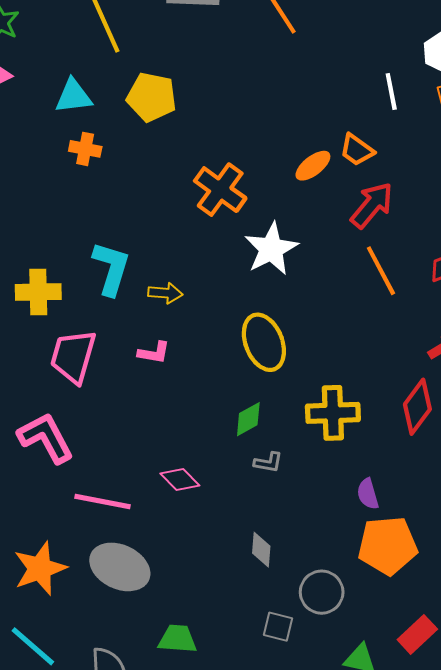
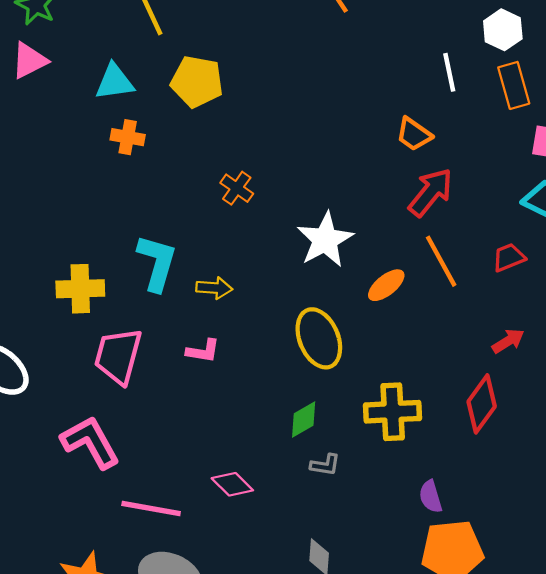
orange ellipse: (313, 166) -> (386, 285), moved
orange cross: (220, 190) -> (237, 188), moved, size x0.6

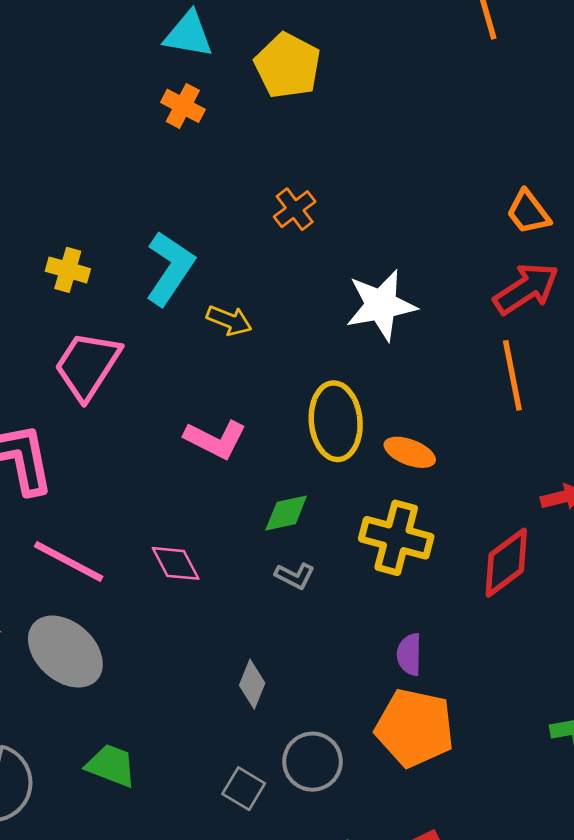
orange ellipse: (386, 285) -> (410, 452), moved, turned 42
yellow cross: (80, 289) -> (68, 270), size x0.7
pink L-shape: (203, 351) -> (215, 439), moved, size x1.4

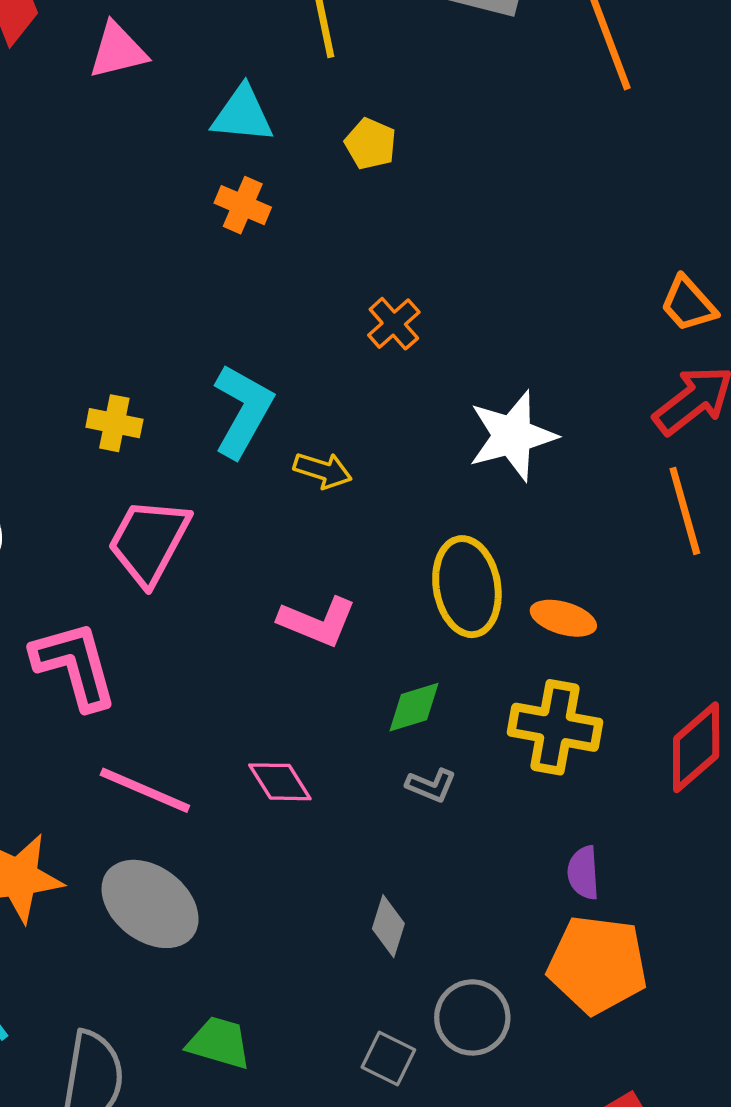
yellow pentagon: (288, 66) -> (370, 144), size x0.6

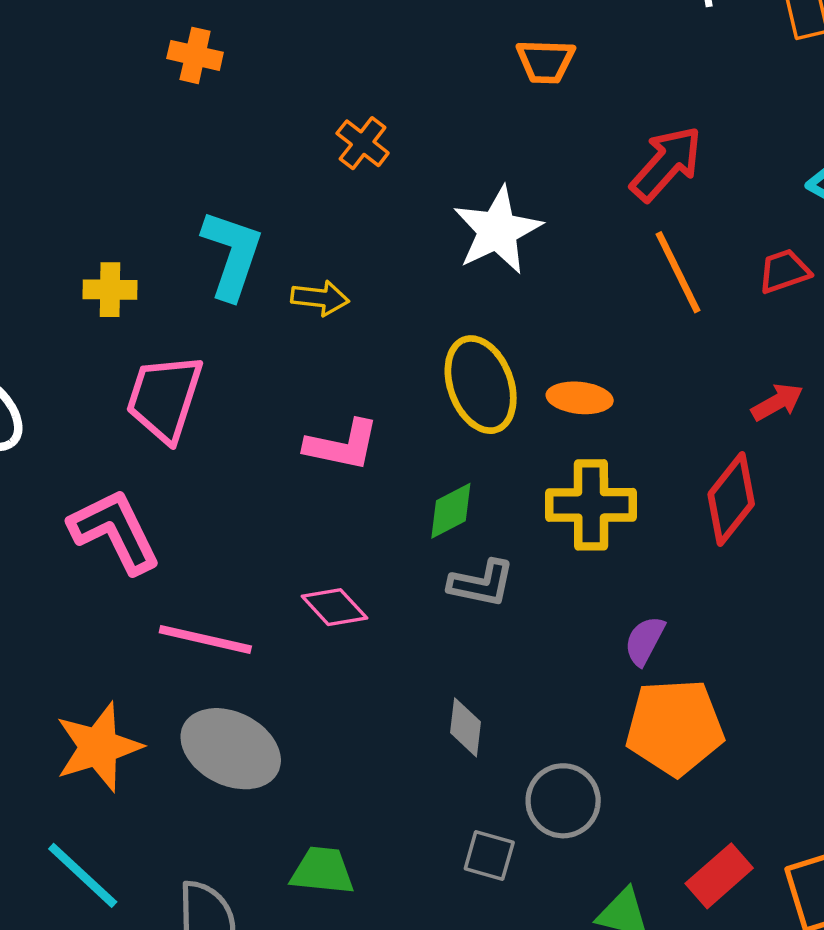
orange trapezoid: (688, 304) -> (546, 61), moved, turned -36
gray L-shape: (431, 785) -> (482, 583), size x1.4
purple semicircle: (583, 873) -> (645, 641), turned 42

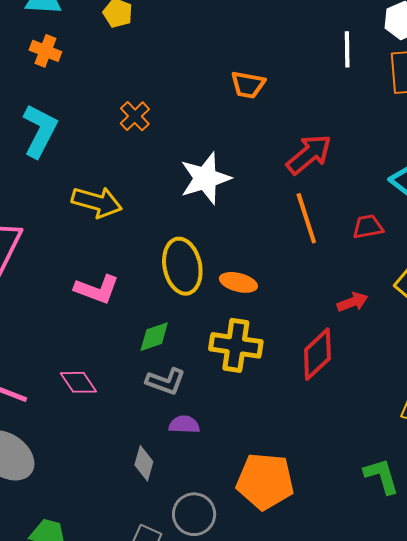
cyan L-shape: (232, 255) -> (40, 131), moved
yellow arrow: (320, 298) -> (97, 202), size x1.5
purple semicircle: (645, 641) -> (184, 425), moved, turned 56

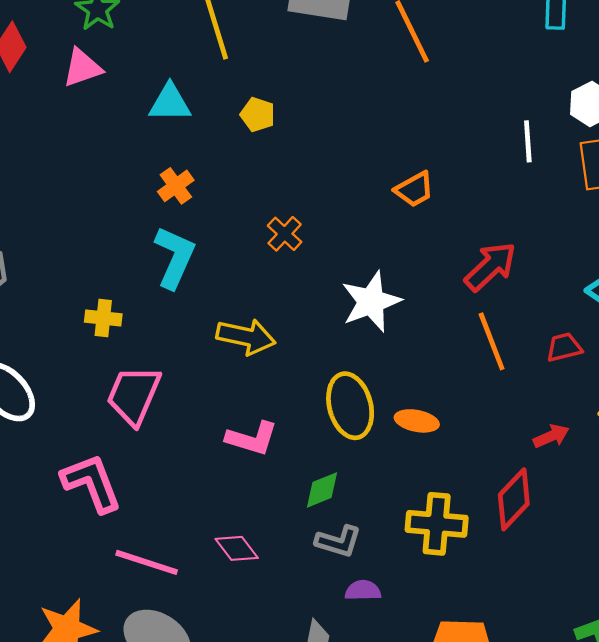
orange cross: (45, 51) -> (176, 186), moved, turned 36
orange trapezoid: (248, 85) -> (414, 189), turned -36
yellow cross: (236, 345) -> (437, 524), moved

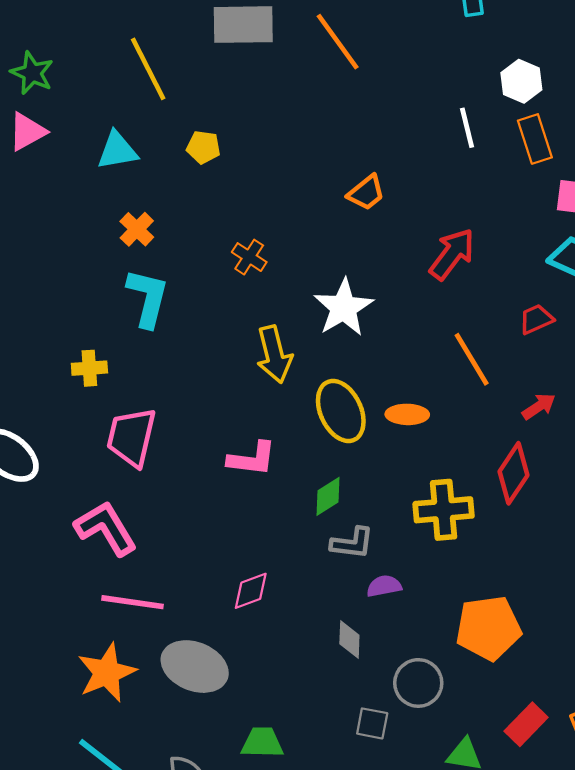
yellow arrow: (246, 337) -> (274, 354), moved, turned 74
orange line: (492, 341) -> (472, 359), moved
pink diamond: (237, 548) -> (251, 591), moved, turned -63
pink line: (147, 562) -> (133, 602), moved

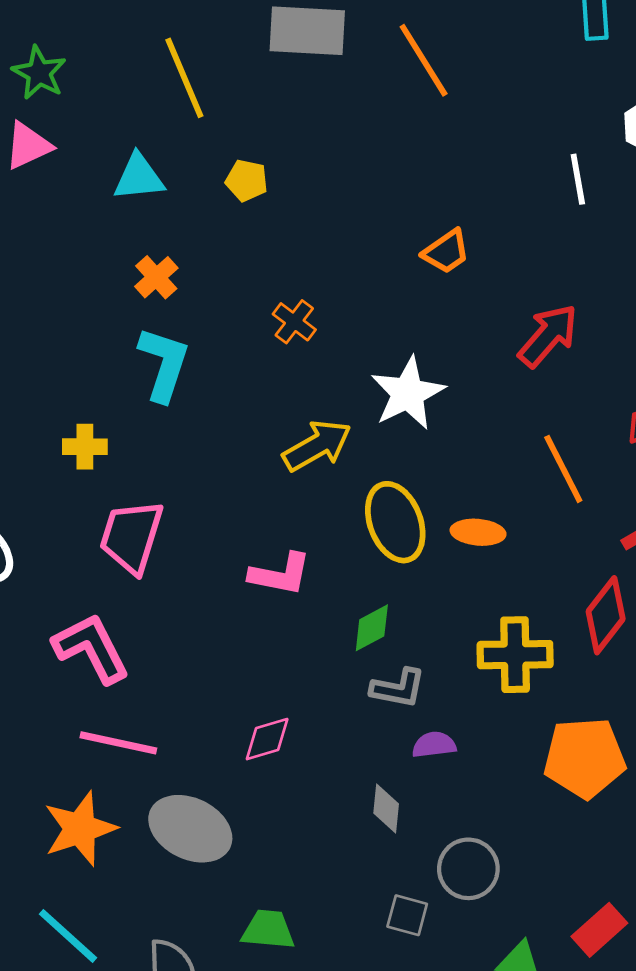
yellow arrow: (274, 354) -> (317, 446), turned -110
orange pentagon: (488, 628) -> (585, 758), moved

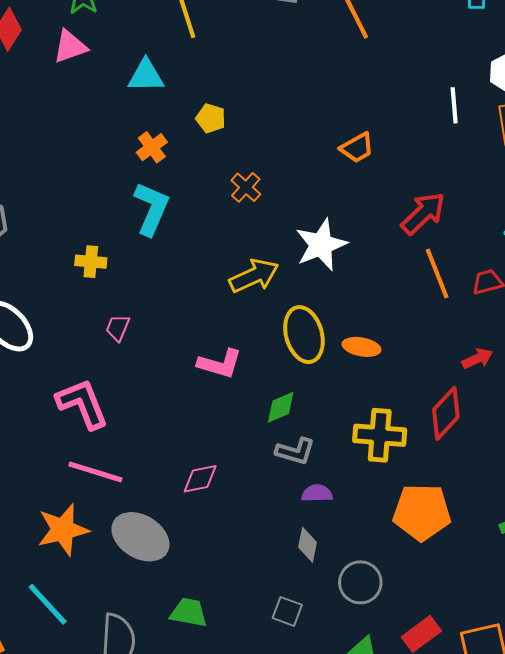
yellow pentagon: (247, 180) -> (211, 118), moved
orange line: (563, 469) -> (437, 274), moved
pink trapezoid: (131, 537) -> (118, 328), size x0.5
gray diamond: (386, 808) -> (308, 545), moved
gray circle: (468, 869) -> (360, 582), moved

